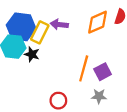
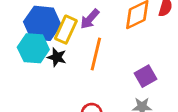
purple arrow: (59, 25) -> (90, 19), turned -54
orange line: (84, 68) -> (96, 54), moved

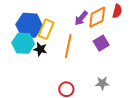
purple arrow: (90, 19) -> (81, 18), moved
purple square: (146, 76) -> (101, 43), moved

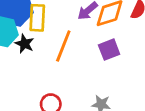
yellow rectangle: (46, 29) -> (37, 18), turned -30

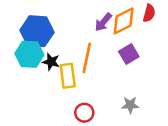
yellow rectangle: (37, 18) -> (68, 76), moved

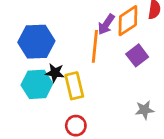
cyan hexagon: (29, 54) -> (37, 84), moved
orange line: (87, 58) -> (95, 46), moved
red circle: (84, 113) -> (76, 126), moved

